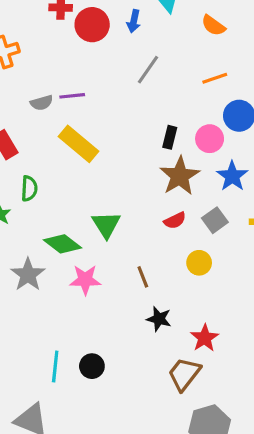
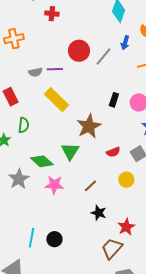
blue arrow: (134, 21) -> (125, 43), moved
red circle: (92, 25) -> (79, 51), moved
brown star: (180, 176) -> (89, 126), moved
brown line: (143, 277) -> (90, 186), turned 64

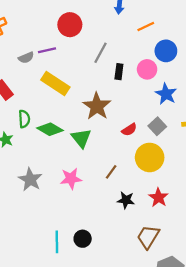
gray line: (104, 56) -> (100, 53), moved
green diamond: (42, 161) -> (50, 129), moved
yellow circle: (126, 180) -> (150, 157), size x1.6
red star: (126, 227) -> (158, 198), moved

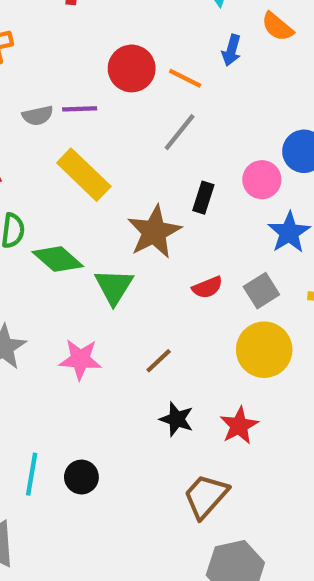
orange line: (146, 26) -> (185, 78), moved, turned 42
black rectangle: (119, 72) -> (203, 198), moved
yellow circle: (150, 157) -> (264, 350), moved

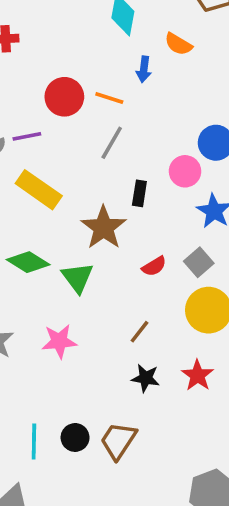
brown line: (159, 361) -> (140, 332), moved
brown trapezoid: (206, 496) -> (118, 441), moved

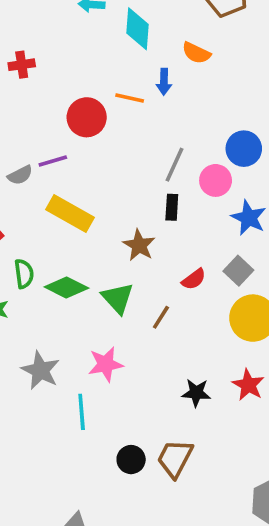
orange line: (109, 98) -> (130, 98), moved
gray line: (112, 143) -> (175, 165), moved
brown star: (104, 228) -> (139, 245), size x0.7
brown line: (140, 332) -> (161, 317), moved
cyan line: (34, 441) -> (82, 412), moved

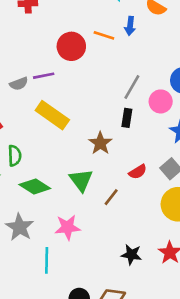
green diamond: (66, 287) -> (35, 186), moved

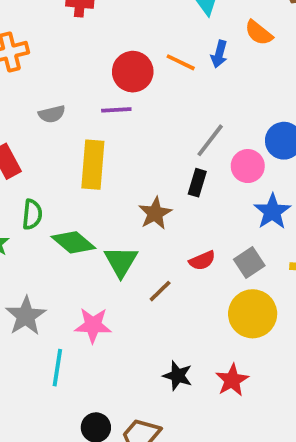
purple line: (44, 76) -> (116, 110), moved
yellow rectangle: (52, 115) -> (93, 165), turned 52
green diamond: (35, 186) -> (73, 242), moved

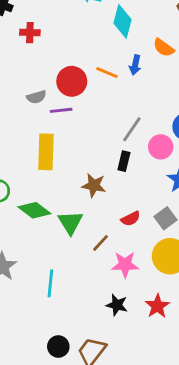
gray semicircle: (52, 114) -> (36, 97), moved
brown star: (155, 213) -> (94, 185), turned -30
pink star: (93, 325) -> (125, 265), moved
cyan line: (57, 368) -> (50, 283), moved

